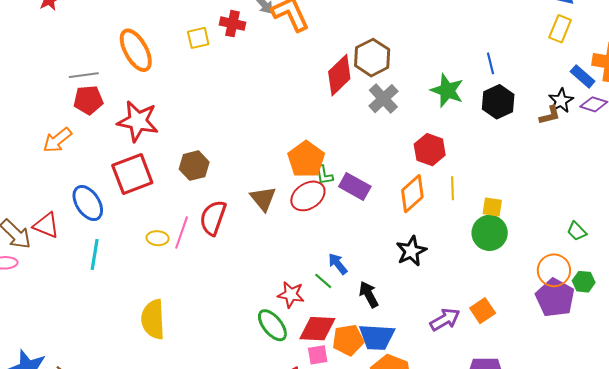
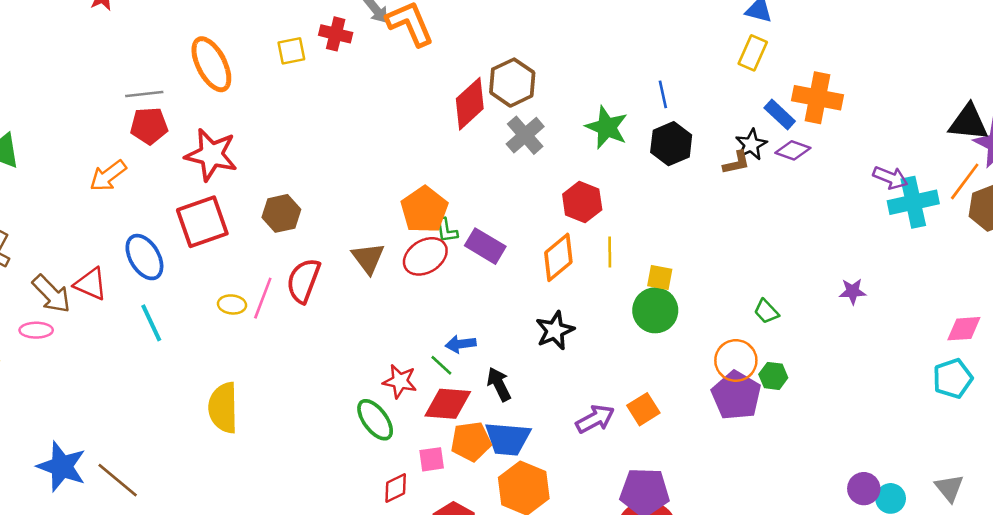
cyan line: (95, 254) -> (151, 323), turned -36
blue arrow: (338, 264) -> (461, 344), turned -60
red diamond: (317, 329) -> (448, 404), moved

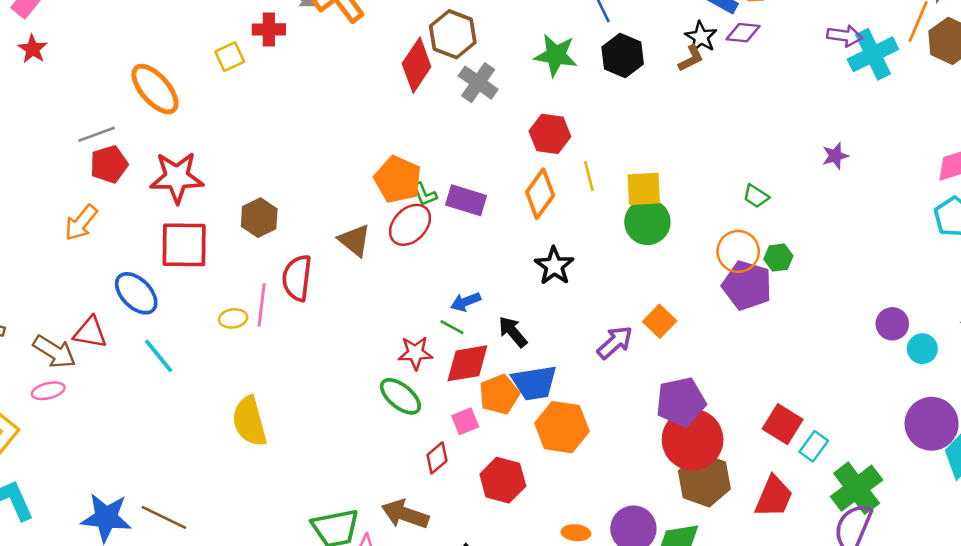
red square: (202, 222) -> (184, 245), turned 34
yellow square: (660, 277) -> (644, 189), size x1.4
purple circle: (864, 489) -> (892, 324), moved

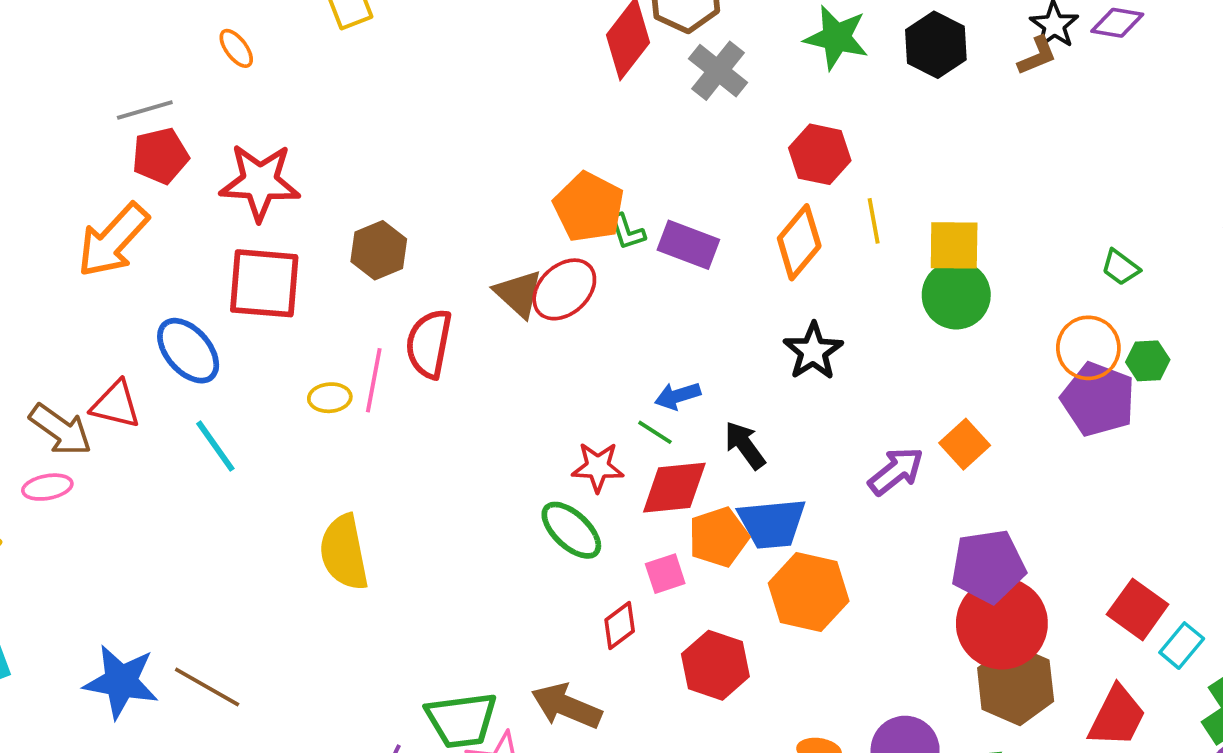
orange ellipse: (155, 89) -> (236, 48), size x0.5
orange arrow: (81, 223) -> (113, 240), size x1.4
red ellipse: (410, 225) -> (564, 289), moved

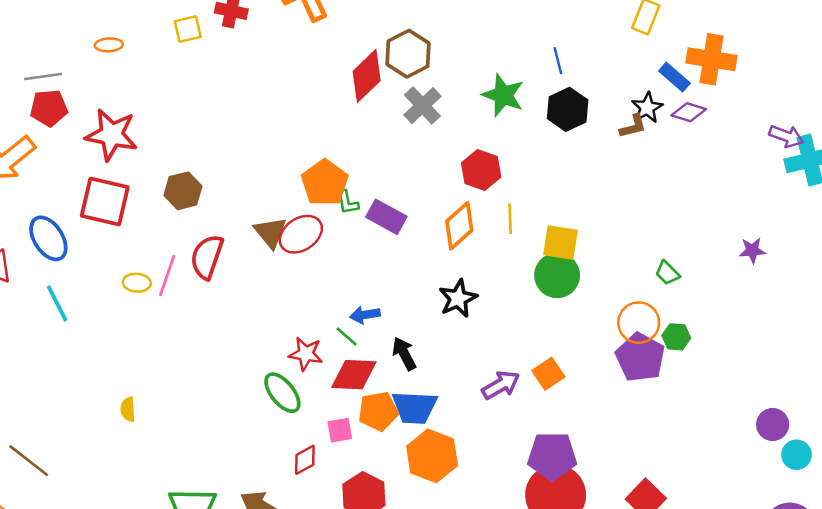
orange ellipse: (236, 48) -> (109, 45), turned -64
yellow semicircle: (344, 552) -> (128, 409), moved, size x0.5

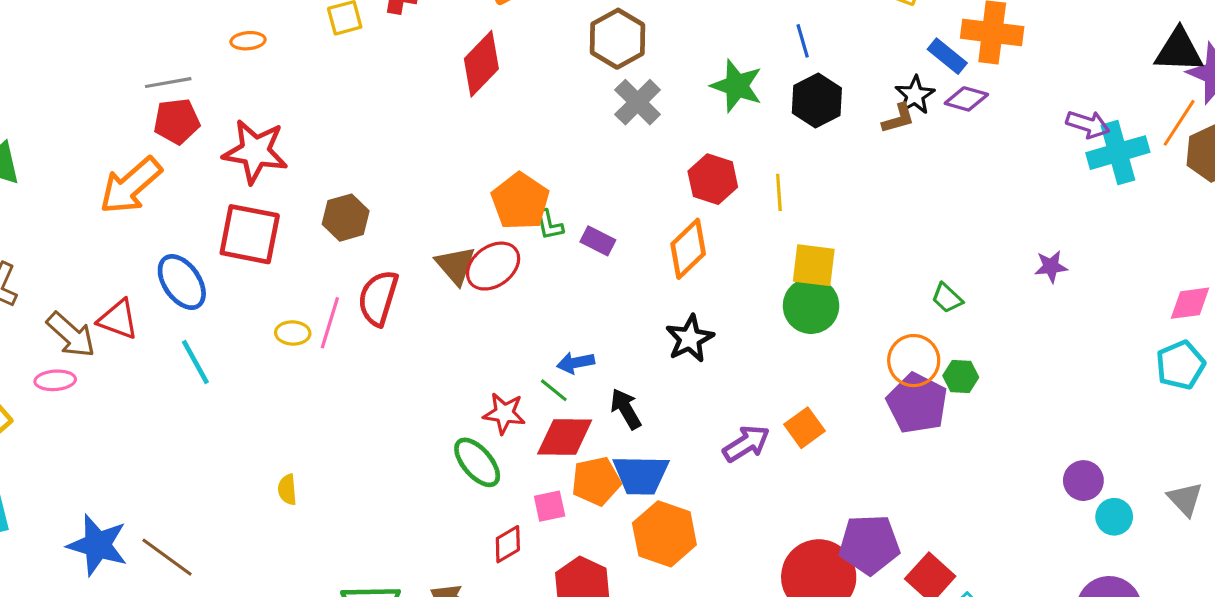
red diamond: (367, 76) -> (481, 64), moved
purple rectangle: (386, 217) -> (598, 241), size x0.7
yellow line: (510, 219) -> (779, 192), moved
purple pentagon: (552, 456) -> (869, 544), moved

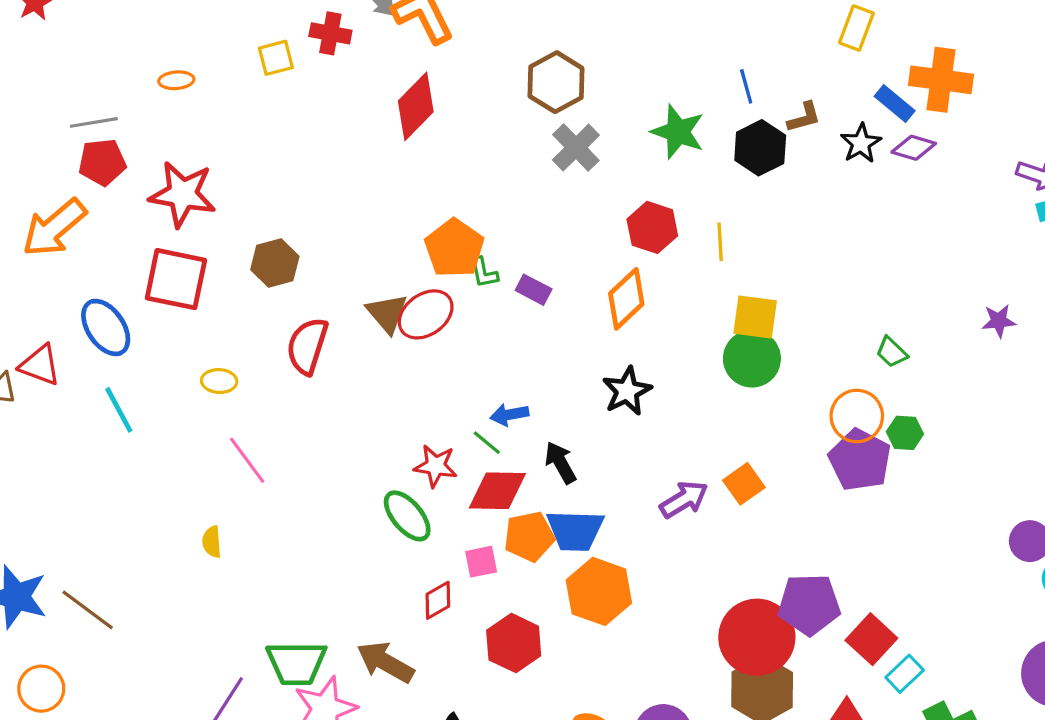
brown L-shape: (898, 118) -> (804, 117), moved
pink line: (330, 323) -> (247, 460), moved, turned -54

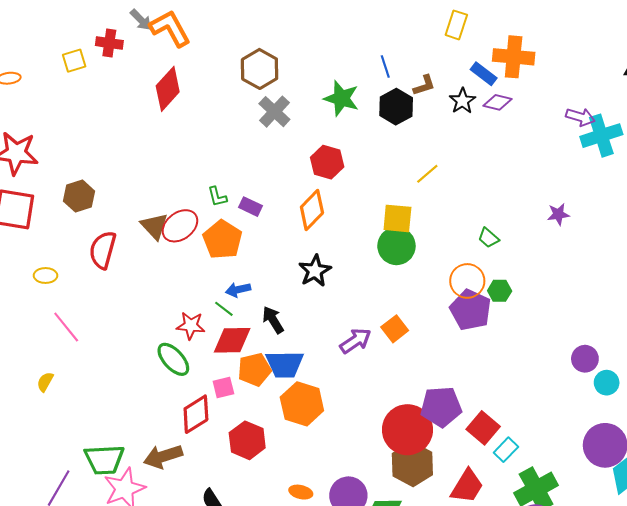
yellow line: (720, 242) -> (427, 174), moved, turned 55
orange pentagon: (454, 248) -> (223, 240), moved
yellow semicircle: (212, 542) -> (45, 382), turned 36
red diamond: (438, 600) -> (196, 414), size x1.5
brown arrow: (385, 662) -> (163, 456), turned -45

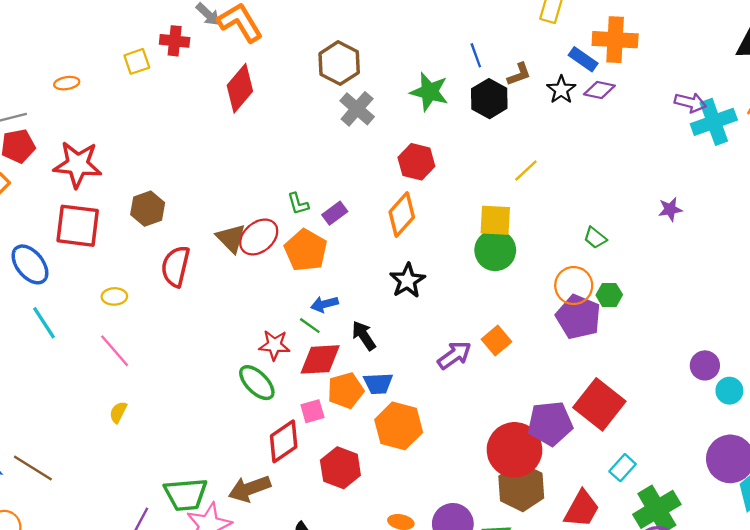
purple rectangle: (250, 207) -> (335, 213), turned -60
pink line: (66, 327) -> (115, 351), moved
blue trapezoid: (285, 364) -> (378, 384), size x0.7
red square: (483, 428) -> (599, 404), moved, size x1.4

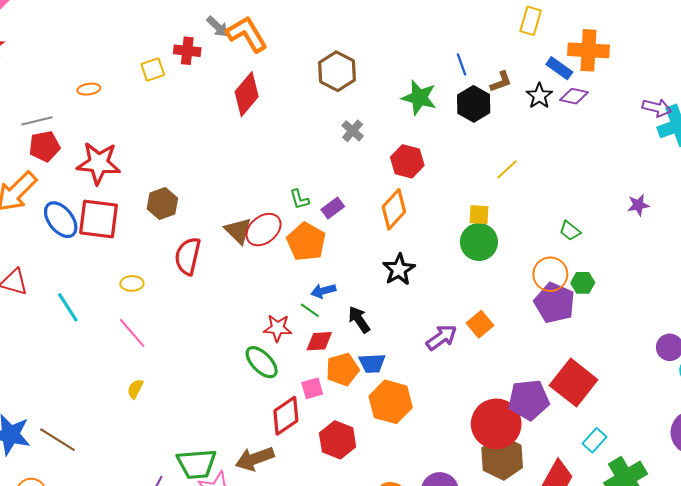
gray cross: (357, 109) -> (353, 131), moved, size x0.7
yellow square: (495, 220) -> (479, 215), size x0.7
blue ellipse: (30, 264) -> (61, 220), moved
red diamond: (320, 359) -> (319, 341), size x0.7

